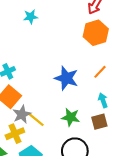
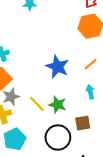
yellow line: (36, 119) -> (37, 104), moved
brown square: (99, 122) -> (83, 123), moved

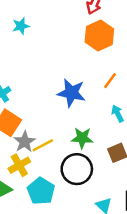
yellow line: (37, 104) -> (43, 145), moved, turned -60
black circle: (58, 137) -> (77, 169), moved

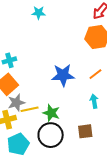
blue star: (71, 93) -> (63, 75), turned -30
green star: (82, 138) -> (51, 113), moved

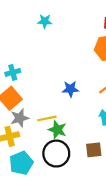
blue star: (63, 75) -> (70, 89), size x0.7
yellow line: (30, 109) -> (47, 118), moved

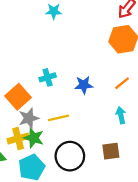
cyan cross: (13, 72) -> (48, 77), moved
green star: (57, 130) -> (34, 138), moved

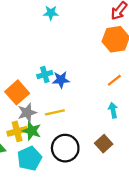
blue star: (84, 85) -> (61, 80), moved
brown square: (111, 151) -> (104, 144), turned -35

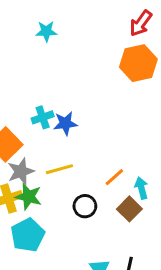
orange line: (114, 80) -> (114, 177), moved
cyan arrow: (113, 110) -> (141, 188), moved
black circle: (65, 148) -> (85, 206), moved, size x0.6

